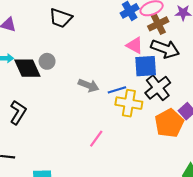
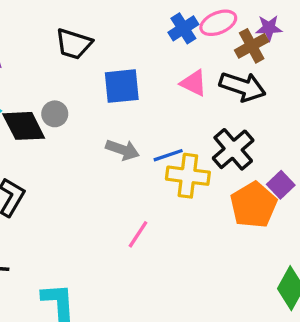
brown cross: (158, 24) -> (252, 46), moved
blue square: (146, 66) -> (122, 86), moved

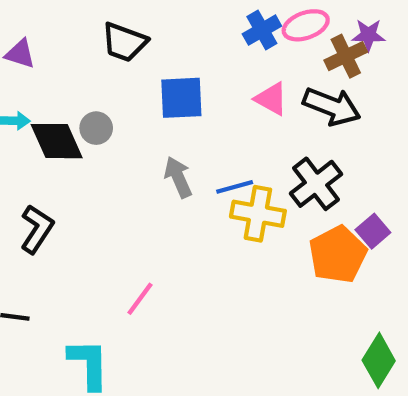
gray arrow: (122, 150) -> (178, 177), turned -136
pink line: (138, 234) -> (140, 299), moved

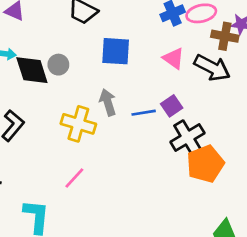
brown cross: (346, 56) -> (225, 36), turned 30
black cross: (316, 184) -> (187, 137), moved
yellow cross: (258, 214) -> (78, 124), moved
purple square: (373, 231) -> (172, 106), moved

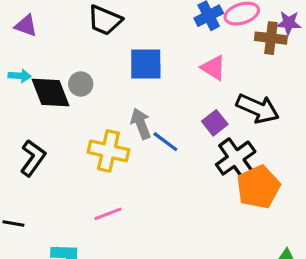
black arrow: (212, 68) -> (258, 108), moved
blue line: (144, 113) -> (165, 142), moved, turned 50
pink line: (74, 178) -> (108, 214), turned 30

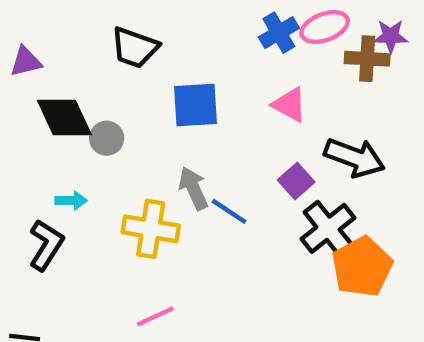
purple triangle: (26, 26) -> (26, 62), turned -30
cyan arrow: (20, 76) -> (71, 200), moved
black diamond: (51, 92) -> (64, 117), moved

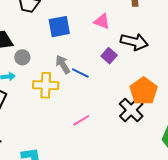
gray circle: (107, 138) -> (22, 57), moved
black cross: (328, 228) -> (131, 110), moved
pink line: (155, 316) -> (81, 120), moved

